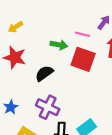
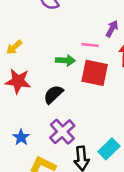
purple cross: (48, 107) -> (62, 132), turned 30

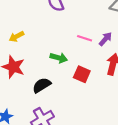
pink line: (90, 45) -> (85, 38), moved
red square: (95, 73) -> (82, 74), size x0.7

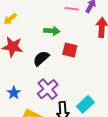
red square: (82, 74) -> (70, 50), moved

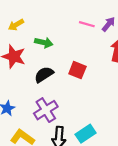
green arrow: (52, 31) -> (44, 43), moved

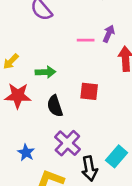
black semicircle: (44, 74) -> (55, 106), turned -60

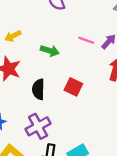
green arrow: (45, 72) -> (50, 51), moved

